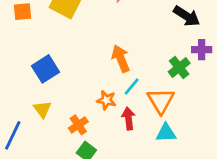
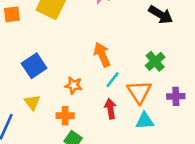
purple cross: (202, 50) -> (176, 96), moved
orange star: (106, 100) -> (73, 85), moved
orange cross: (78, 125) -> (65, 116), turned 36

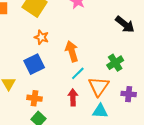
blue square: (34, 66) -> (34, 64), moved
orange star: (73, 85) -> (41, 37), moved

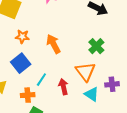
cyan line: (78, 73) -> (41, 80), moved
purple cross: (129, 94) -> (112, 84), moved
cyan triangle: (100, 111) -> (92, 94), turned 42

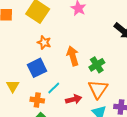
green cross: (96, 46) -> (97, 65), moved
red arrow: (63, 87) -> (74, 99), turned 77

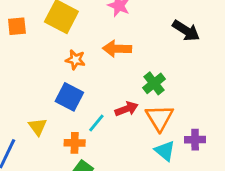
orange arrow: (73, 56) -> (117, 49), moved, turned -66
blue square: (37, 68) -> (69, 97), turned -30
red arrow: (74, 99) -> (127, 109), moved

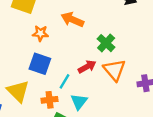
orange arrow: (117, 49) -> (72, 20), turned 30
yellow triangle: (38, 127) -> (18, 91), size x1.5
cyan triangle: (165, 151) -> (79, 102), moved, turned 36

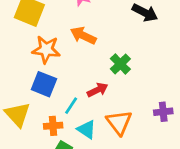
orange star: (40, 33) -> (46, 49), size x1.5
orange triangle: (114, 70) -> (119, 122), moved
cyan triangle: (79, 102) -> (87, 129), turned -36

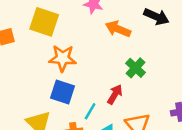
orange arrow: (83, 35) -> (118, 29), moved
red arrow: (98, 90) -> (115, 94), turned -30

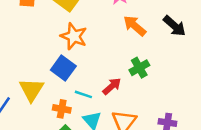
cyan line: (90, 111) -> (83, 94), turned 60

